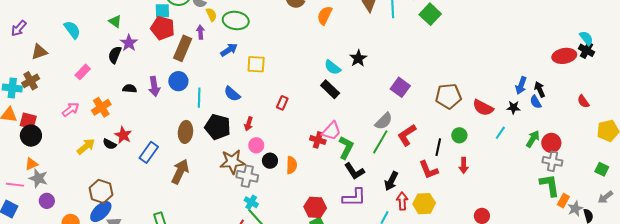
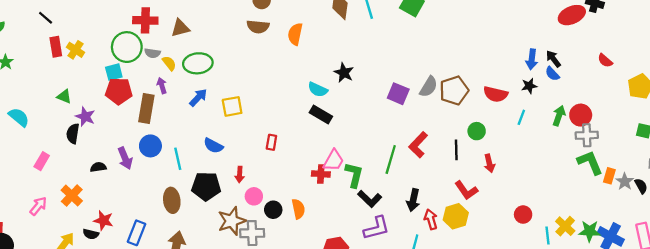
gray semicircle: (384, 121) -> (429, 87), moved
red L-shape: (429, 170) -> (466, 190), moved

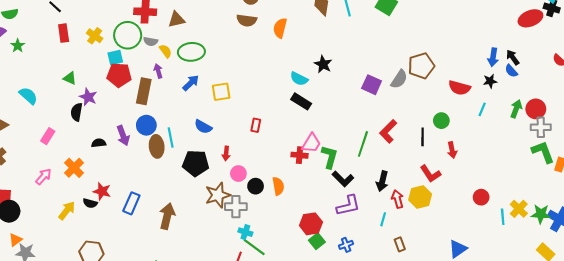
yellow cross: (76, 50) -> (95, 36), moved
brown pentagon: (454, 91) -> (421, 66), moved
brown ellipse: (172, 200) -> (157, 146), moved

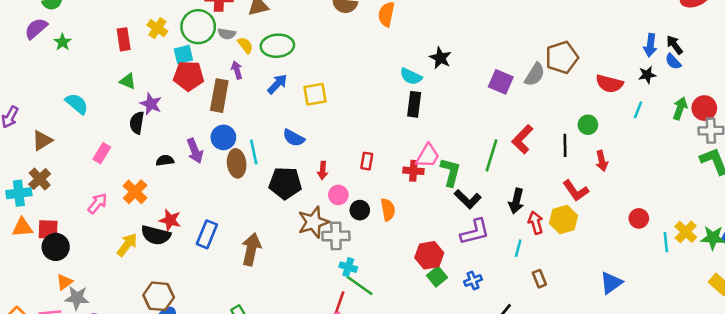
red rectangle: (64, 33) -> (124, 39), moved
black rectangle: (301, 101) -> (414, 104), turned 66
red rectangle: (256, 125) -> (367, 161), moved
black semicircle: (90, 203) -> (156, 235), size x1.6

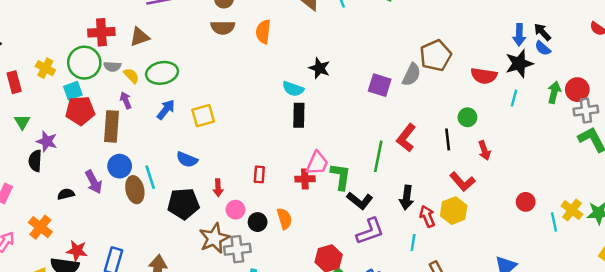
black star: (647, 75) -> (519, 63), size x1.6
green triangle: (128, 81) -> (22, 122), turned 42

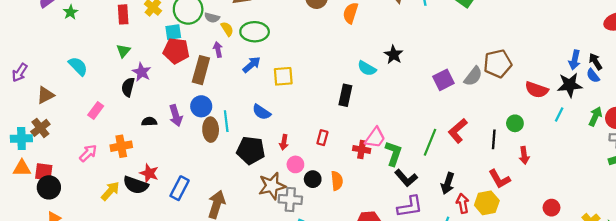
purple square: (380, 85) -> (443, 80), turned 35
black rectangle: (299, 115) -> (345, 95), moved
orange cross: (40, 227) -> (121, 146), turned 30

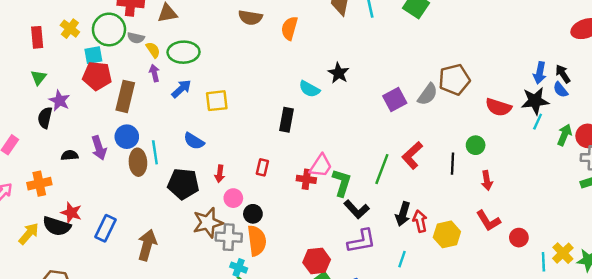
purple arrow: (218, 50) -> (154, 73), moved
cyan line: (559, 114) -> (538, 122), moved
red L-shape: (499, 179) -> (488, 221), moved
orange semicircle: (337, 181) -> (257, 241), moved, size x1.4
red arrow: (463, 203) -> (420, 221), moved

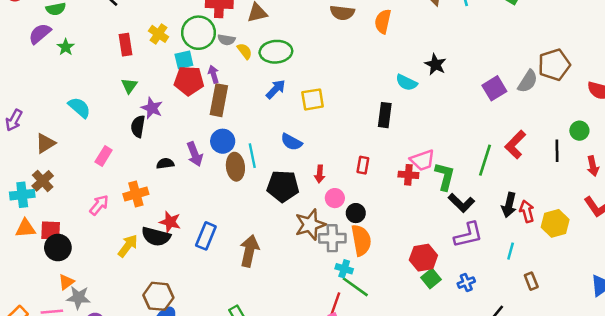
purple arrow: (154, 73) -> (214, 74), moved
pink trapezoid: (321, 166) -> (423, 160), turned 40

